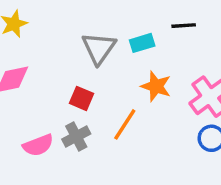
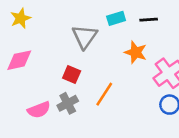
cyan rectangle: (142, 43) -> (116, 18), moved
orange star: (156, 86) -> (136, 52), moved

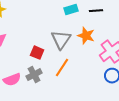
gray triangle: (85, 37) -> (61, 40), moved

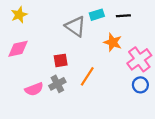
gray triangle: (61, 40) -> (76, 26), moved, turned -30
red square: (37, 53) -> (61, 60), turned -32

